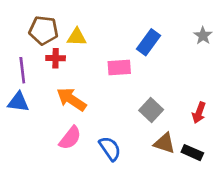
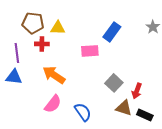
red arrow: (199, 113) -> (137, 91), moved

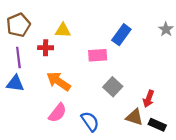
brown pentagon: (33, 23) -> (18, 25), moved, turned -30
gray square: (114, 83) -> (113, 87), moved

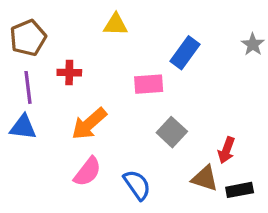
yellow triangle: (63, 30) -> (116, 25), moved
orange arrow: (59, 81) -> (89, 124), turned -75
black rectangle: (157, 125) -> (240, 190), turned -35

